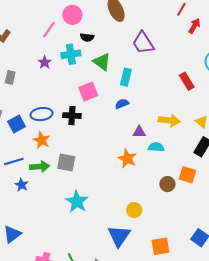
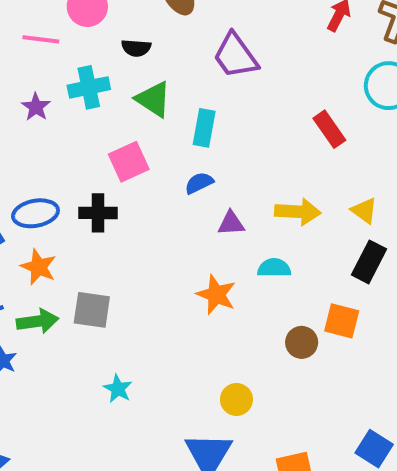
pink line: (49, 30) -> (41, 39), turned 66
black semicircle: (87, 37) -> (136, 48), moved
purple triangle: (139, 132) -> (231, 223), moved
cyan star: (77, 202) -> (118, 389), size x0.6

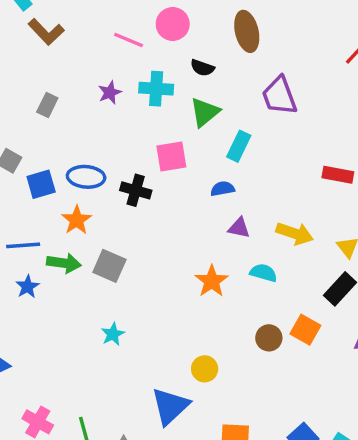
green triangle: (153, 99) -> (205, 112), turned 32
red rectangle: (329, 129) -> (338, 175), turned -60

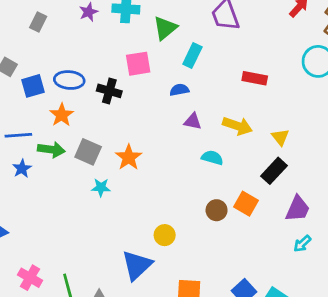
red rectangle: (338, 175) -> (255, 78), moved
orange star: (212, 281) -> (129, 157), moved
cyan star: (113, 334) -> (101, 187), moved, turned 30

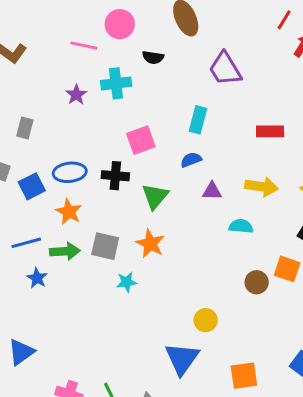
gray rectangle: (38, 22) -> (25, 128), moved
green triangle: (165, 28) -> (155, 196), moved

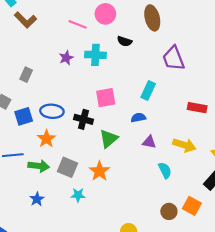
cyan semicircle: (241, 226) -> (165, 170), turned 49
blue star: (37, 278) -> (37, 199), moved

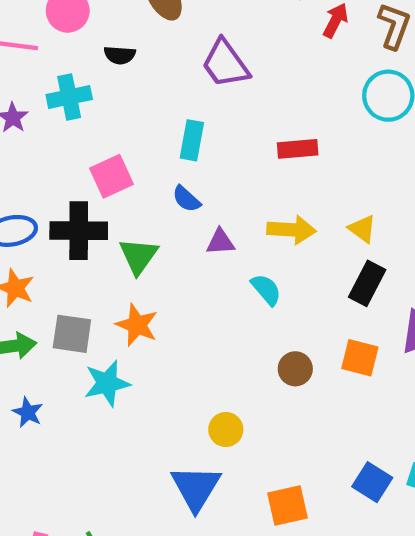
blue semicircle: (138, 118) -> (186, 199), turned -112
black cross: (83, 119) -> (79, 231), size x1.4
cyan star: (78, 195) -> (107, 383), size x1.5
orange square: (192, 206) -> (360, 358), moved

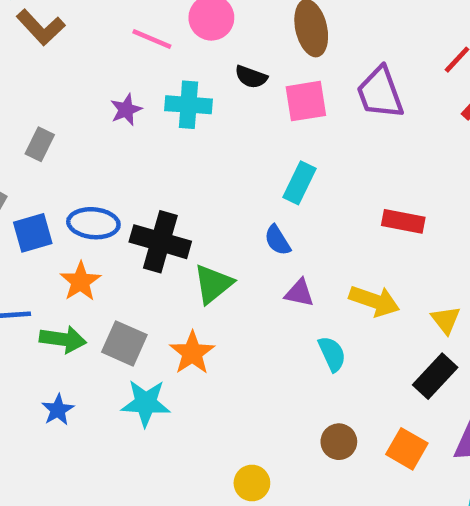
purple trapezoid: (225, 64) -> (380, 93), moved
pink square: (112, 176) -> (306, 101), moved

